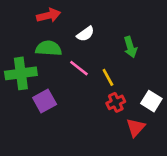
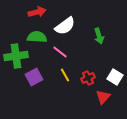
white semicircle: (85, 34) -> (65, 26), size x1.5
yellow line: (108, 77) -> (65, 75), moved

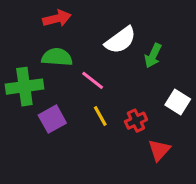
white semicircle: (65, 26) -> (120, 40), moved
green arrow: (99, 36) -> (153, 56), turned 42
white square: (115, 77) -> (178, 102), moved

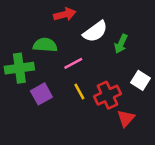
red arrow: (57, 18) -> (65, 14), moved
pink line: (93, 80) -> (73, 63), turned -66
red cross: (136, 121) -> (107, 95), size x1.5

